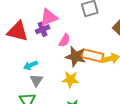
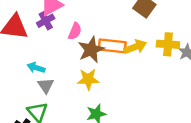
brown star: (75, 56) -> (91, 50), turned -30
cyan arrow: (30, 65) -> (36, 68), turned 48

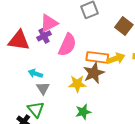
pink semicircle: (75, 31) -> (67, 45), size x1.6
brown star: (91, 50) -> (94, 73), moved

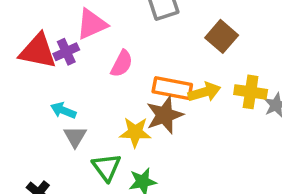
purple cross: (44, 36) -> (66, 52), moved
pink semicircle: (67, 45) -> (122, 64), size x0.7
green triangle: (36, 109) -> (107, 167), moved

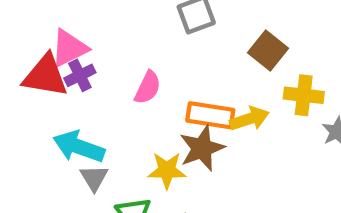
pink triangle: (92, 24) -> (69, 48), moved
yellow cross: (251, 92) -> (304, 95), moved
cyan arrow: (63, 110) -> (79, 147), size x1.6

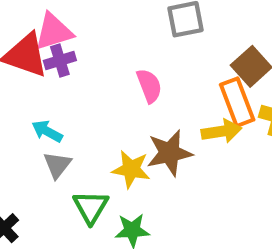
pink semicircle: (148, 88) -> (149, 86), moved, turned -56
orange rectangle: (210, 115) -> (237, 102), moved, turned 51
cyan arrow: (79, 147) -> (47, 131), size x0.6

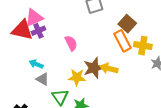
pink semicircle: (149, 86) -> (71, 43), moved
yellow arrow: (221, 131) -> (109, 69), moved, turned -150
gray triangle: (57, 165) -> (43, 79), turned -32

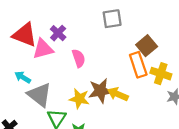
pink triangle: (34, 18) -> (43, 49), moved
purple cross: (38, 31) -> (58, 33), moved, turned -32
cyan arrow: (36, 64) -> (23, 77), moved
gray triangle: (43, 79) -> (39, 95), size x1.6

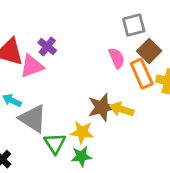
gray square: (112, 19) -> (134, 25), moved
pink semicircle: (79, 58) -> (117, 58), moved
yellow star: (79, 99) -> (82, 132), moved

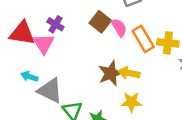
brown square: (149, 51) -> (100, 22), moved
pink triangle: (32, 66) -> (44, 44), turned -35
yellow star: (82, 132) -> (131, 102), moved

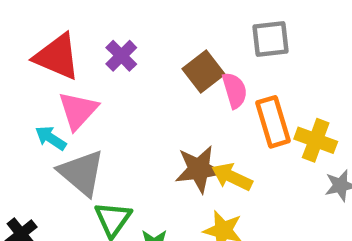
pink triangle: (44, 44) -> (78, 110), moved

